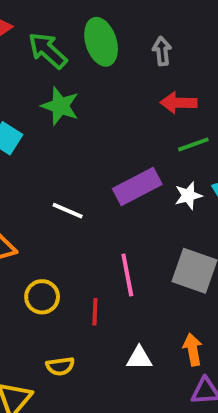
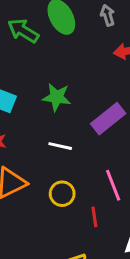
green star: (60, 106) -> (57, 97), moved
yellow circle: (42, 297) -> (62, 194), moved

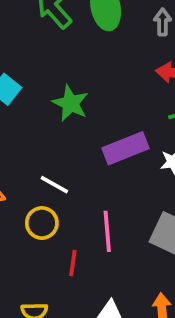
white line: (60, 146) -> (54, 185), moved

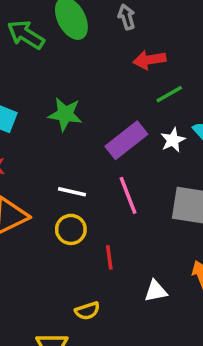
pink line: (107, 231) -> (128, 195), moved

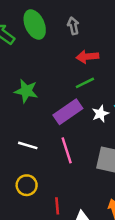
green line: (169, 94) -> (85, 83), moved
yellow circle: (71, 229) -> (27, 185), moved
red line: (109, 257) -> (57, 206), moved

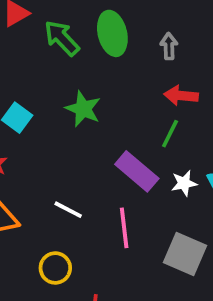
green line: (85, 83) -> (170, 134), turned -48
green star: (26, 91) -> (83, 109), moved
purple rectangle: (68, 112) -> (137, 171), turned 64

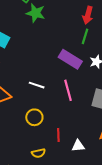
red arrow: (181, 96) -> (88, 15), turned -72
green star: (83, 109) -> (36, 13), moved

